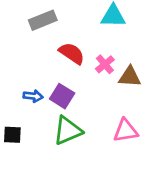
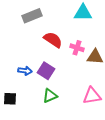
pink cross: (105, 64) -> (77, 48), turned -32
green triangle: (68, 131) -> (50, 96), size x0.7

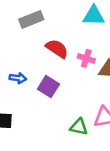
blue arrow: (25, 71) -> (18, 78), moved
green triangle: (50, 96) -> (79, 127), moved, turned 35

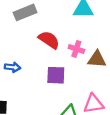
purple square: (48, 87) -> (56, 75), moved, turned -30

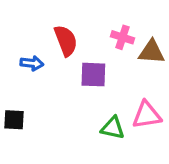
red semicircle: (49, 40) -> (66, 41), moved, turned 35

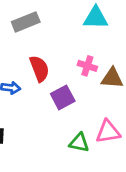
purple square: (93, 75) -> (63, 97), turned -30

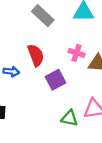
gray rectangle: (26, 22) -> (43, 16), moved, turned 65

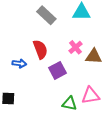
pink cross: (77, 53) -> (75, 47), turned 32

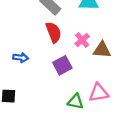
red semicircle: (40, 49) -> (54, 32), moved

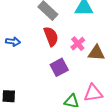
blue arrow: (21, 58) -> (13, 42), moved

